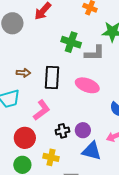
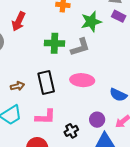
pink L-shape: (42, 110) -> (45, 117), turned 55
purple circle: (83, 130) -> (97, 120), moved

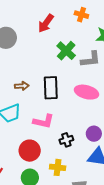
red arrow: (19, 21) -> (46, 23), moved
green cross: (54, 43) -> (66, 51), turned 30

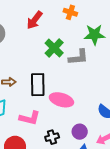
pink ellipse: (86, 92) -> (61, 100), moved

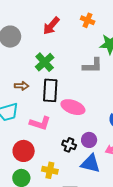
green cross: (54, 48) -> (45, 62), moved
black cross: (52, 137) -> (69, 145), moved, turned 32

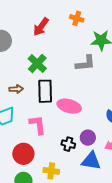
pink L-shape: (40, 123) -> (38, 125), turned -110

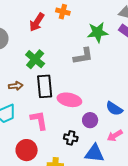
orange cross: (77, 18) -> (63, 12), moved
purple circle: (88, 138) -> (90, 120), moved

